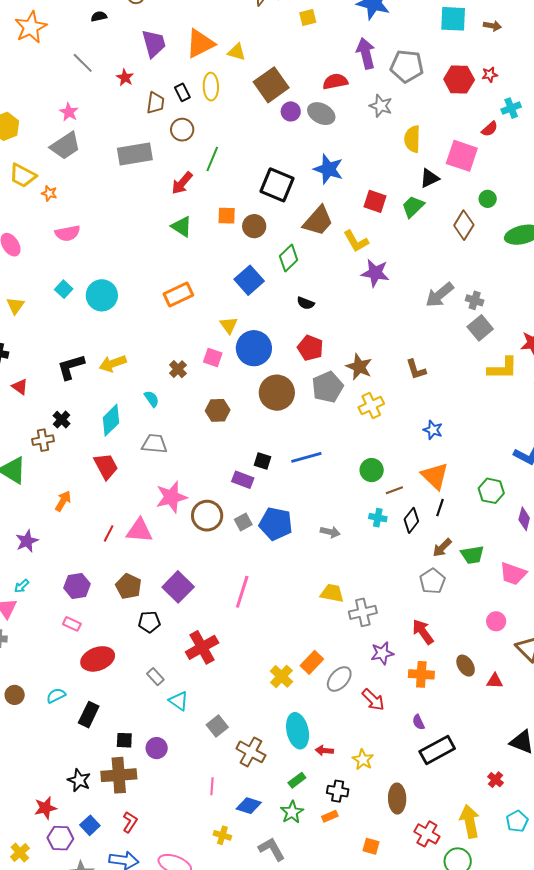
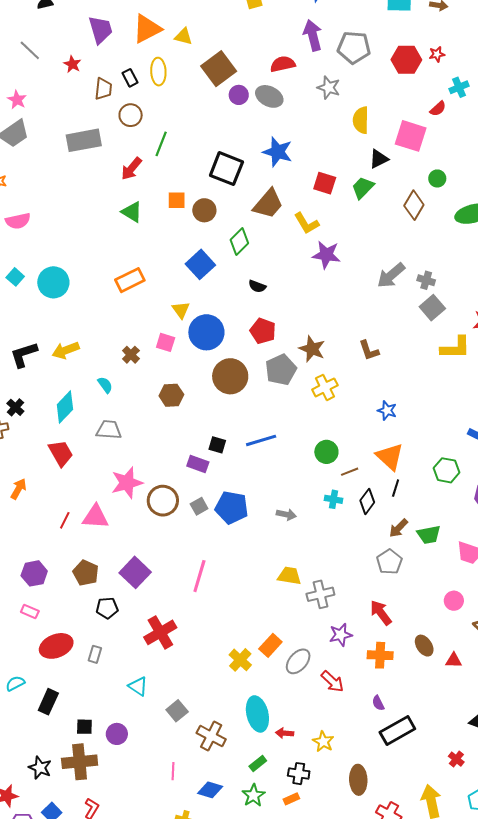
gray rectangle: (155, 677) -> (95, 654), moved, turned 60

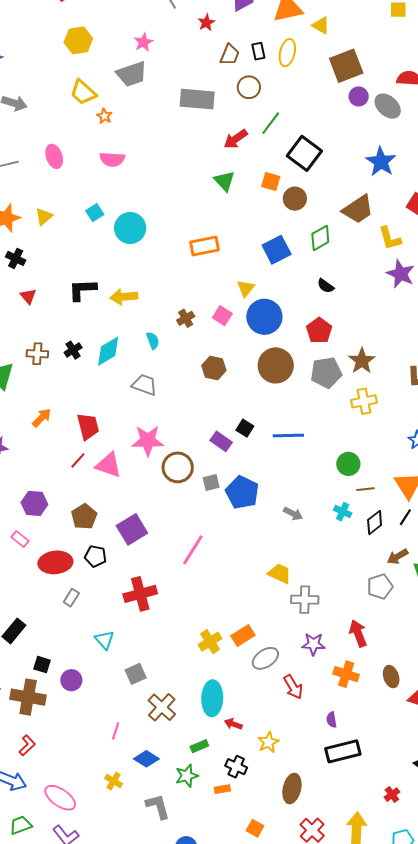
black square: (226, 169) -> (304, 153), moved
black cross: (15, 407) -> (73, 350), moved
red trapezoid: (61, 453) -> (88, 426), moved
red ellipse: (56, 646) -> (55, 562), moved

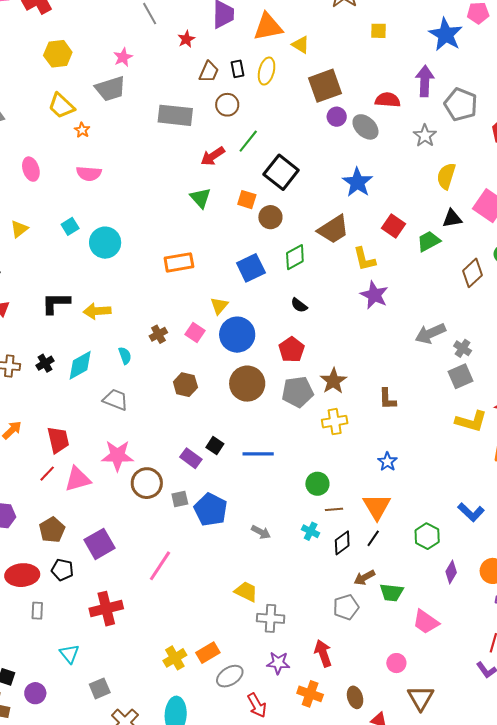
pink triangle: (108, 465) -> (78, 479), turned -36
gray rectangle: (71, 598) -> (37, 611), turned -30

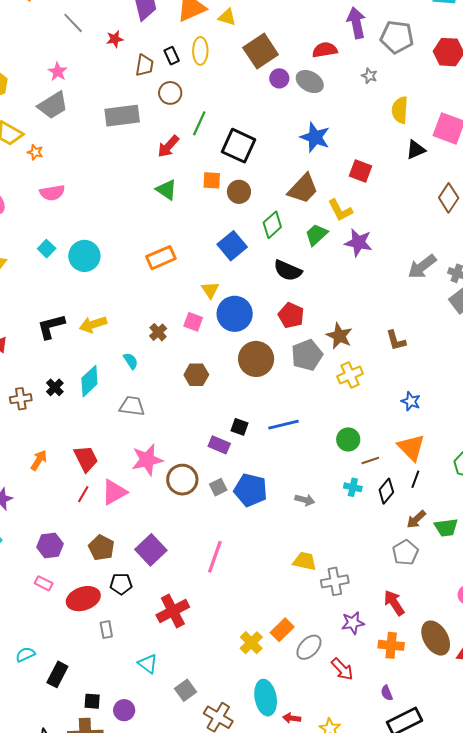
red star: (186, 39) -> (115, 39), turned 30
gray star: (425, 136) -> (369, 76), size x0.7
green trapezoid: (429, 241) -> (316, 235), moved
black semicircle: (299, 305) -> (288, 270), size x1.6
brown ellipse: (355, 697) -> (436, 638), size x1.6

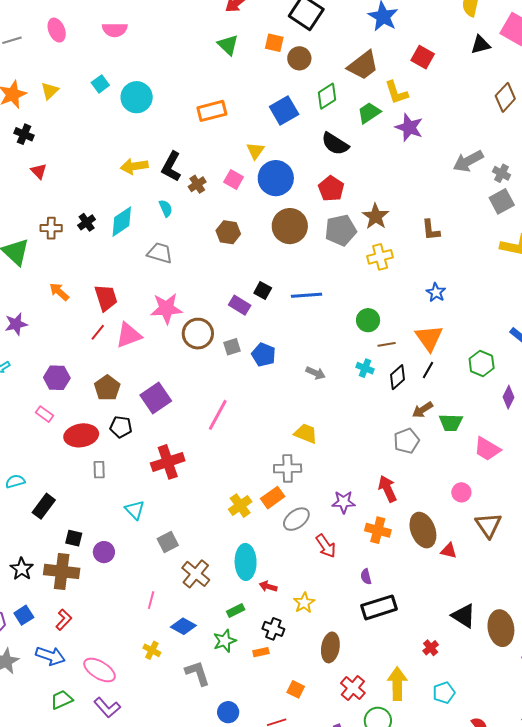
black L-shape: (51, 326) -> (171, 167), moved, turned -56
orange arrow: (39, 460) -> (59, 292), turned -90
blue pentagon: (251, 490) -> (264, 355), size x0.7
gray cross: (335, 581) -> (288, 468), moved

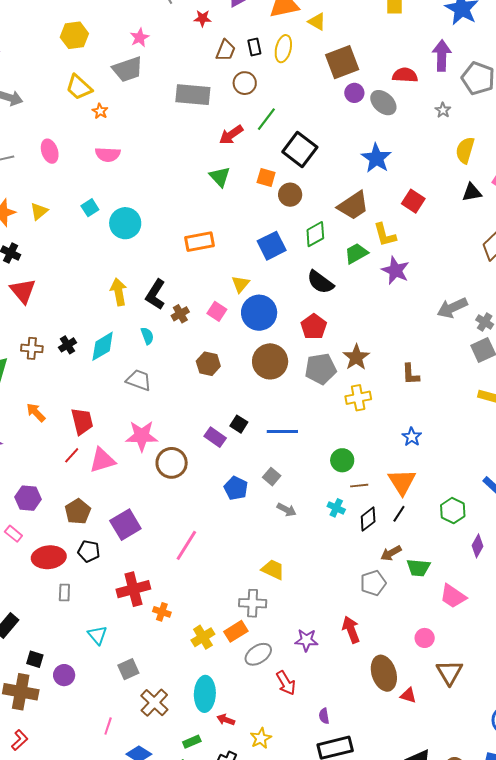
yellow arrow: (134, 166) -> (119, 292), turned 84
red triangle: (39, 171) -> (23, 291), size x1.6
gray square: (232, 347) -> (272, 477), moved, turned -36
orange cross: (378, 530) -> (162, 612), moved, size x0.7

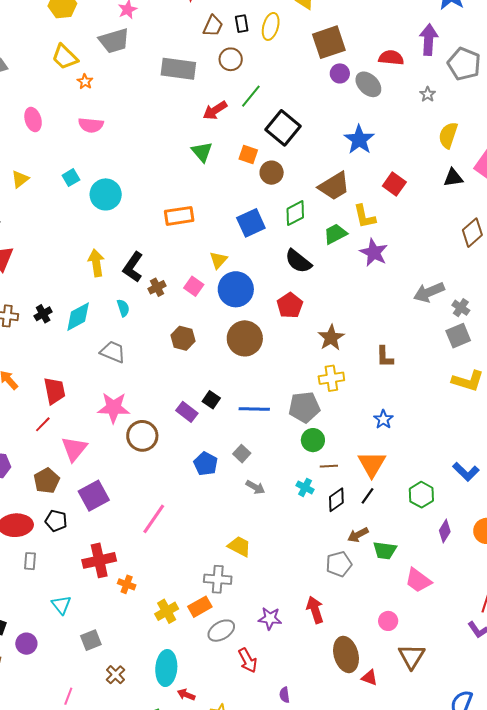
gray pentagon: (321, 369) -> (304, 407), moved
pink triangle: (102, 460) -> (74, 449), moved, turned -36
brown cross: (154, 703) -> (116, 675), size x0.7

